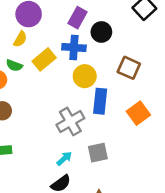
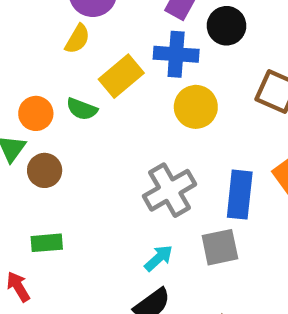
green semicircle: (14, 65) -> (82, 109), moved
blue rectangle: (100, 101) -> (240, 195), moved

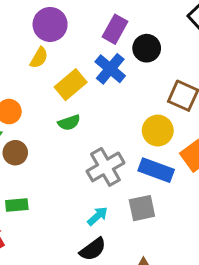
blue cross: (176, 54) -> (110, 69), turned 36
yellow circle: (196, 107) -> (158, 131), moved
green semicircle: (82, 109) -> (69, 123), moved, turned -40
blue rectangle: (240, 195) -> (156, 170), turned -76

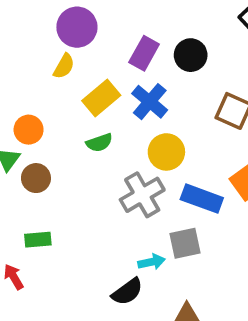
purple rectangle: (115, 29) -> (144, 53), moved
blue cross: (110, 69) -> (150, 102), moved
yellow circle: (158, 131) -> (166, 152), moved
cyan arrow: (98, 216) -> (152, 262), moved, turned 30

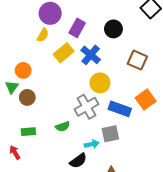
purple rectangle: (144, 53) -> (77, 28), moved
green semicircle: (99, 143) -> (63, 126), moved

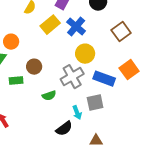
brown square: (137, 60) -> (121, 32), turned 30
brown circle: (27, 97) -> (34, 67), moved
green rectangle: (28, 132) -> (16, 81), moved
cyan arrow: (92, 144) -> (77, 113), turned 80

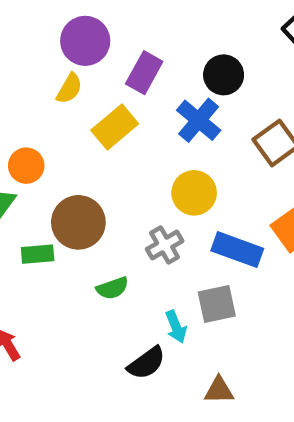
blue cross: (76, 27) -> (199, 120), moved
brown circle: (34, 67) -> (78, 222), size x1.5
gray cross: (72, 77) -> (165, 245), size x0.7

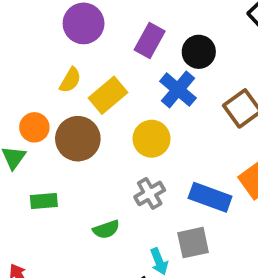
purple rectangle: (144, 73) -> (150, 40), moved
yellow semicircle: (69, 88) -> (70, 80), moved
yellow circle: (194, 193) -> (152, 139), moved
brown circle: (78, 222) -> (78, 139), moved

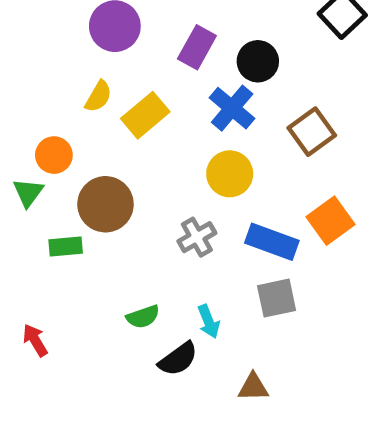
brown circle: (78, 139) -> (105, 204), moved
yellow circle: (152, 139) -> (230, 174), moved
green semicircle: (106, 229) -> (143, 317), moved
gray square: (193, 243) -> (277, 298), moved

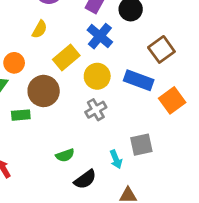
blue cross: (232, 108) -> (100, 36), moved
yellow rectangle: (145, 115) -> (66, 57), moved
yellow circle: (230, 174) -> (97, 76), moved
blue rectangle: (272, 242) -> (139, 80), moved
cyan arrow: (209, 321) -> (116, 159), moved

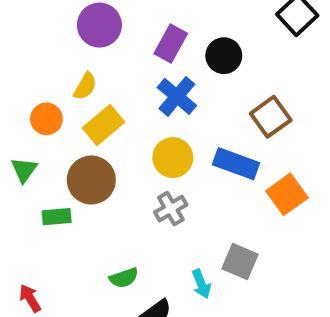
yellow rectangle: (66, 57) -> (103, 125), moved
orange circle: (14, 63) -> (46, 119), moved
gray square: (141, 145) -> (240, 262), turned 35

